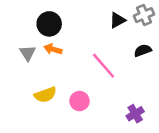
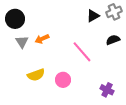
black circle: (49, 24) -> (15, 19), moved
orange arrow: (53, 49) -> (42, 39), turned -40
purple cross: (135, 114) -> (107, 90), turned -32

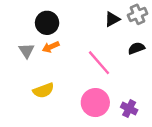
black circle: (15, 19) -> (47, 23), moved
pink circle: (63, 80) -> (95, 103), moved, size x1.5

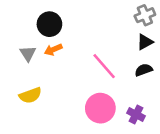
black triangle: (112, 19) -> (145, 42), moved
black semicircle: (136, 48) -> (144, 70), moved
yellow semicircle: (43, 90) -> (30, 95), moved

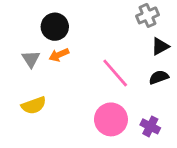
gray cross: (145, 15) -> (148, 15), moved

